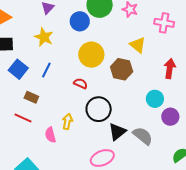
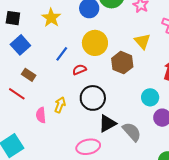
blue line: (46, 70) -> (62, 54), moved
red semicircle: (81, 83) -> (79, 70), turned -56

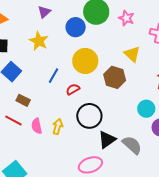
pink semicircle: (41, 115) -> (37, 126), moved

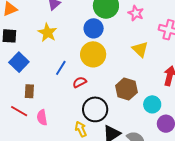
blue circle: (76, 27) -> (94, 28), moved
brown hexagon: (115, 77) -> (126, 89), moved
brown rectangle: (23, 100) -> (29, 91), turned 64
yellow arrow: (58, 127) -> (81, 129), moved, turned -42

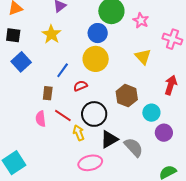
brown rectangle: (29, 91) -> (48, 93), moved
red line: (19, 111) -> (63, 115), moved

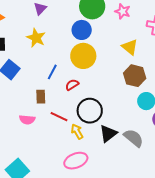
brown hexagon: (127, 96) -> (135, 76), moved
pink semicircle: (41, 119) -> (27, 120), moved, turned -70
pink ellipse: (90, 163) -> (76, 161), moved

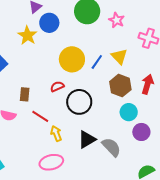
blue circle: (82, 30) -> (49, 23), moved
blue line: (52, 72) -> (97, 62), moved
black circle: (90, 111) -> (79, 102), moved

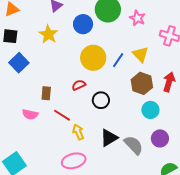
blue circle: (49, 23) -> (83, 24), moved
black circle: (79, 102) -> (101, 100), size x0.7
purple circle: (141, 132) -> (160, 138), moved

